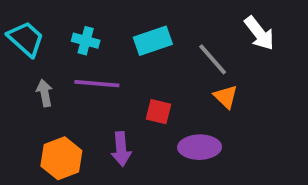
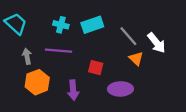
white arrow: (259, 33) -> (157, 43), moved
cyan cross: (86, 41) -> (61, 25), moved
orange hexagon: (61, 158) -> (37, 82), moved

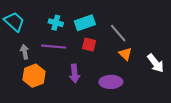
white arrow: (157, 43) -> (156, 63), moved
red square: (96, 68) -> (89, 44), moved
purple arrow: (73, 90) -> (74, 74), moved

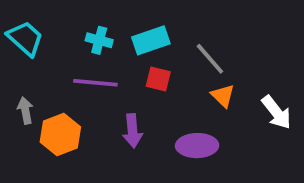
gray arrow: (25, 52) -> (25, 110), moved

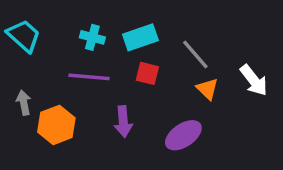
white arrow: (276, 112) -> (254, 80), moved
purple ellipse: (197, 146) -> (183, 135), turned -33

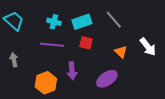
gray line: (195, 55) -> (114, 20), moved
orange hexagon: (56, 125) -> (46, 83), moved

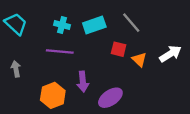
red square: (86, 43) -> (119, 49), moved
white arrow: (148, 47) -> (170, 54), turned -84
purple ellipse: (107, 79) -> (110, 98), moved

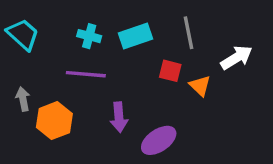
gray line: (131, 23) -> (188, 33), turned 30
white arrow: (170, 54) -> (237, 58), moved
orange hexagon: (53, 95) -> (54, 121), moved

